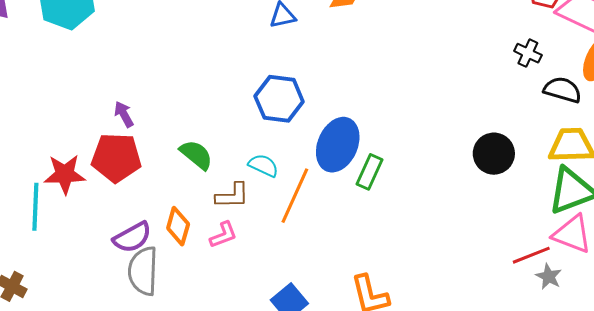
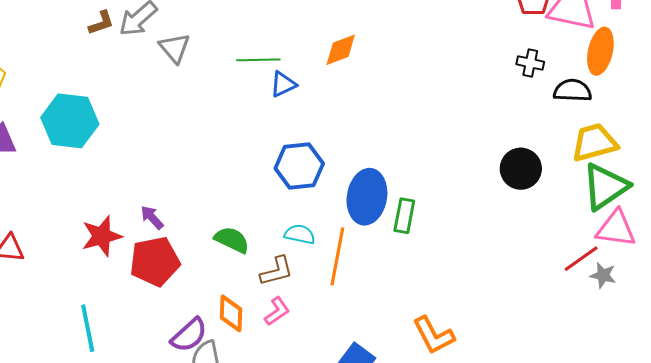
red star: (65, 174) -> (102, 236), moved

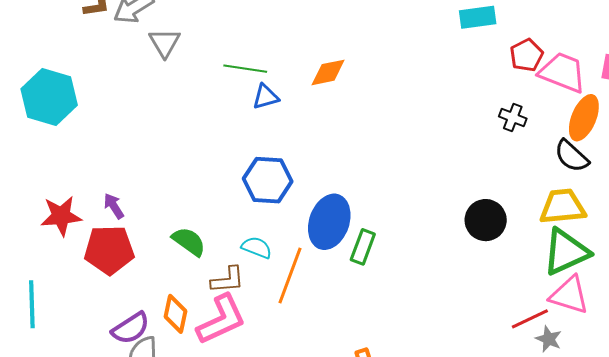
black semicircle: (573, 91) -> (572, 156), moved, turned -150
pink L-shape: (277, 311) -> (221, 320), size x1.8

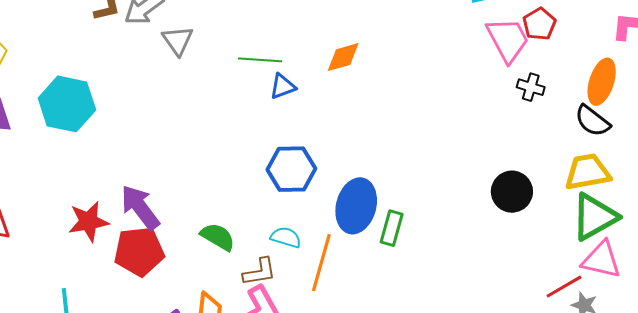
pink trapezoid: (563, 72) -> (508, 40), moved, turned 45
purple arrow: (114, 206) -> (140, 207), size x1.8

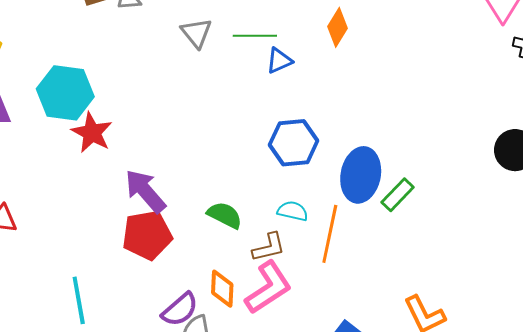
gray triangle: (178, 41) -> (196, 33), moved
orange diamond: (343, 57) -> (337, 27), turned -39
red star: (88, 221) -> (92, 133), moved, turned -30
green rectangle: (392, 228) -> (398, 195), turned 32

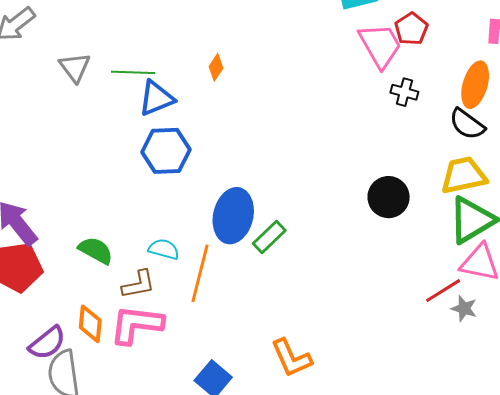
orange diamond: (337, 27) -> (216, 67), size x0.7
blue triangle: (279, 61) -> (156, 98), size x1.4
blue hexagon: (294, 143) -> (166, 151), moved
pink L-shape: (268, 288) -> (136, 325), turned -142

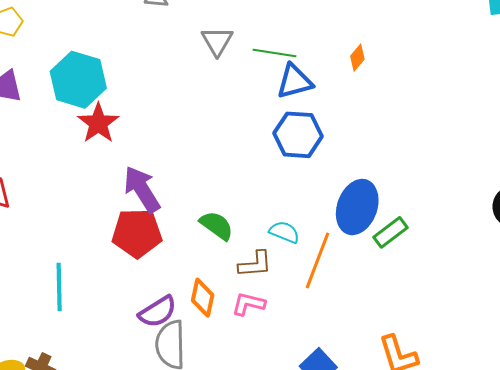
pink L-shape: (136, 325) -> (248, 304), size x0.6

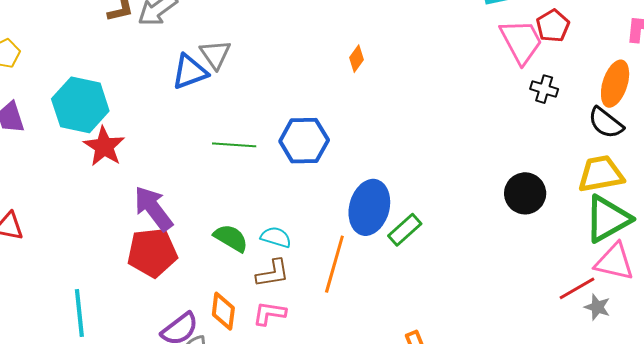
green line: (274, 53) -> (234, 145), moved
blue triangle: (295, 81) -> (190, 72), moved
cyan semicircle: (284, 232) -> (276, 237), moved

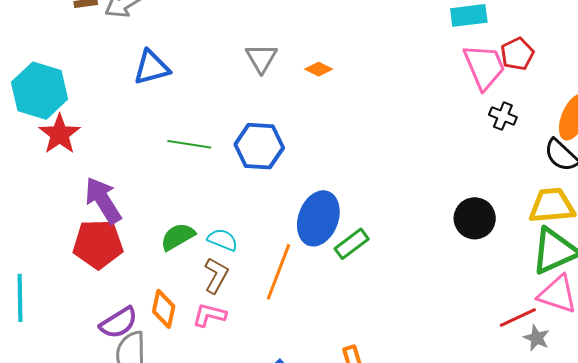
gray triangle: (215, 54) -> (261, 58), moved
orange diamond: (356, 59) -> (319, 69), turned 76
green semicircle: (231, 238) -> (178, 237), turned -66
brown L-shape: (273, 273) -> (216, 275), turned -57

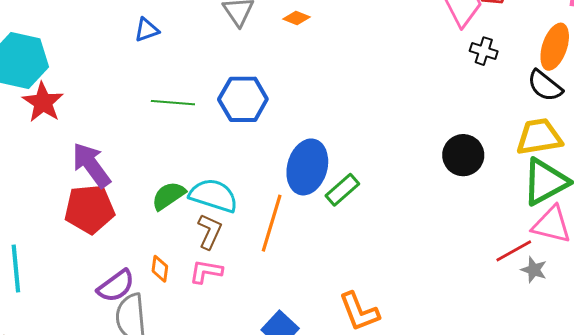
blue triangle: (151, 67) -> (147, 30), moved, size x0.7
cyan semicircle: (223, 240) -> (213, 195), size x1.6
orange diamond: (164, 309) -> (160, 269), size x0.7

